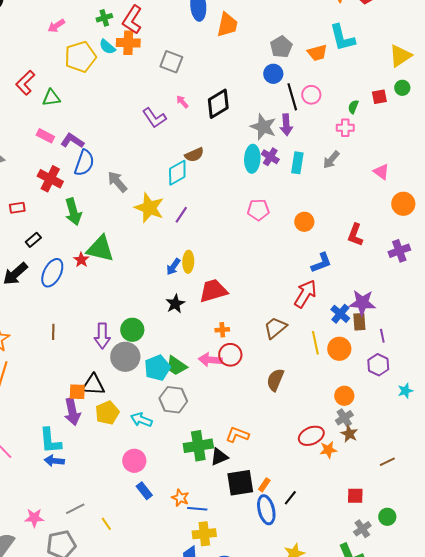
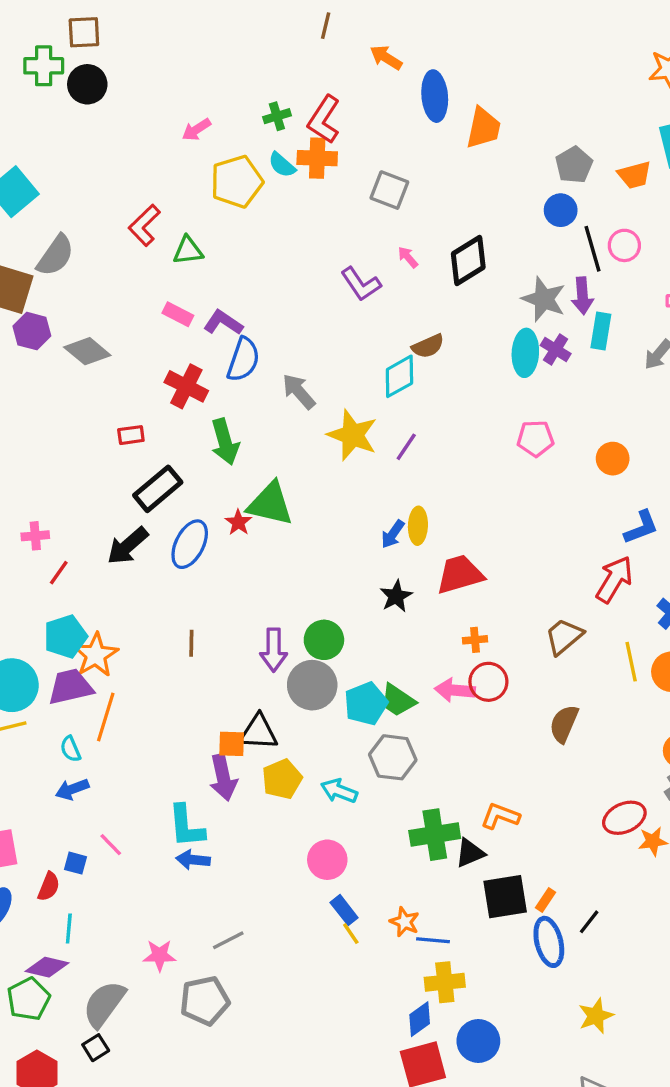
cyan rectangle: (297, 163) -> (601, 331), moved
black rectangle: (33, 240) -> (158, 489), size x1.8
yellow line: (106, 524) -> (351, 934), moved

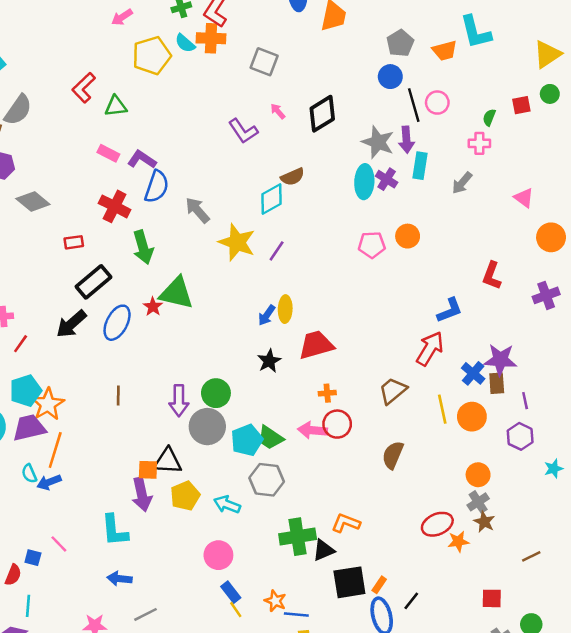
gray diamond: (87, 351) -> (33, 201), moved
orange circle: (613, 459) -> (408, 236), moved
blue arrow: (72, 789) -> (49, 482), moved
blue arrow: (193, 860) -> (119, 579), moved

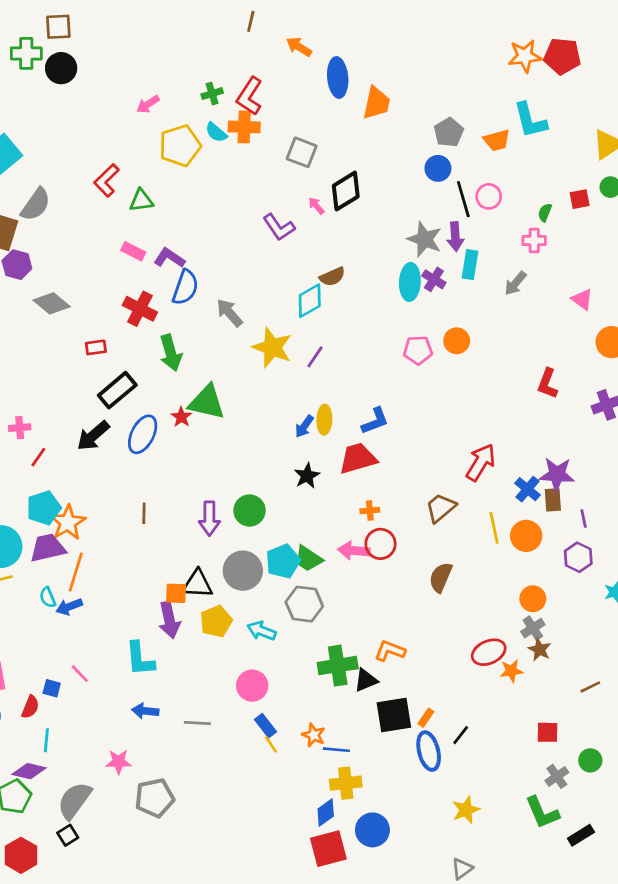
black diamond: (322, 114) -> (346, 191), moved
blue L-shape: (450, 310) -> (375, 421), moved
gray circle: (207, 427) -> (243, 571), moved
gray line: (145, 614) -> (197, 723), moved, turned 30

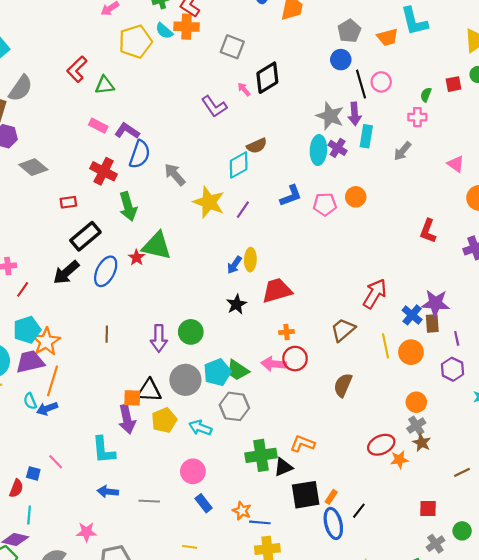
blue L-shape: (375, 421) -> (291, 196), moved
yellow line: (271, 744) -> (190, 547), moved, turned -48

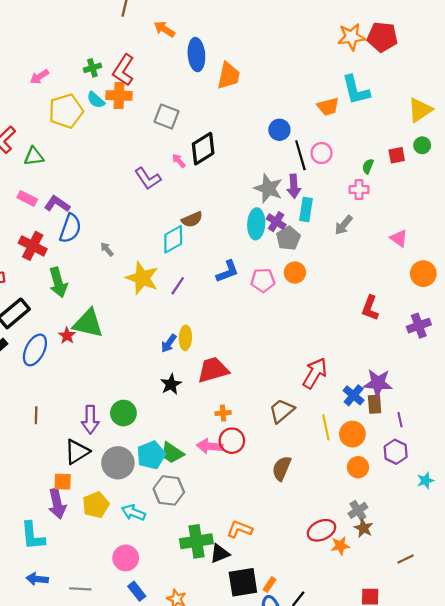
gray pentagon: (349, 31) -> (288, 238), moved
gray arrow: (175, 175) -> (107, 249), size x0.6
black triangle: (149, 390) -> (77, 452), moved, turned -35
orange circle: (416, 402) -> (358, 467), moved

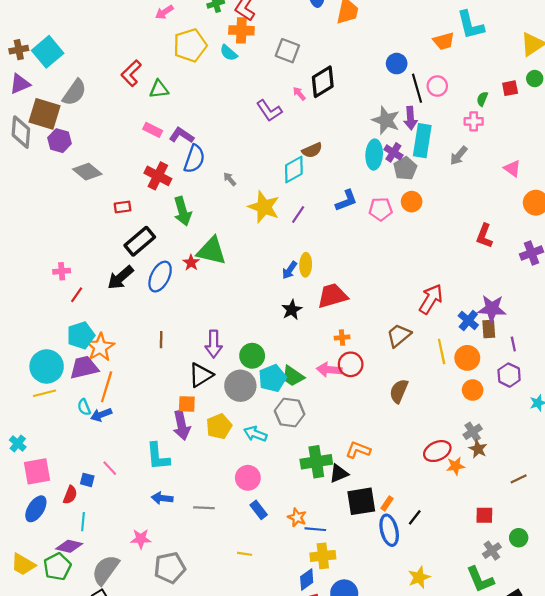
cyan semicircle: (96, 100) -> (229, 53), moved
cyan rectangle: (306, 209) -> (422, 141), size x1.4
green circle: (123, 413) -> (252, 356), moved

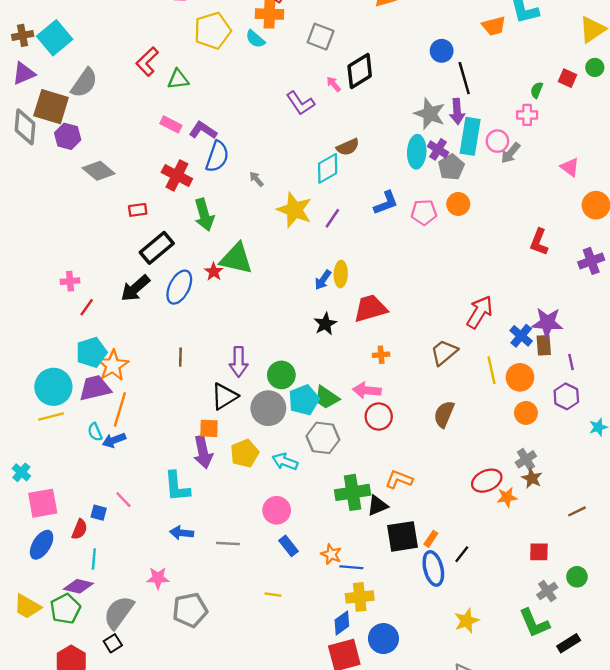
pink circle: (437, 86) -> (497, 141), moved
red square: (510, 88) -> (567, 78), turned 35
red circle: (351, 364) -> (379, 417), moved

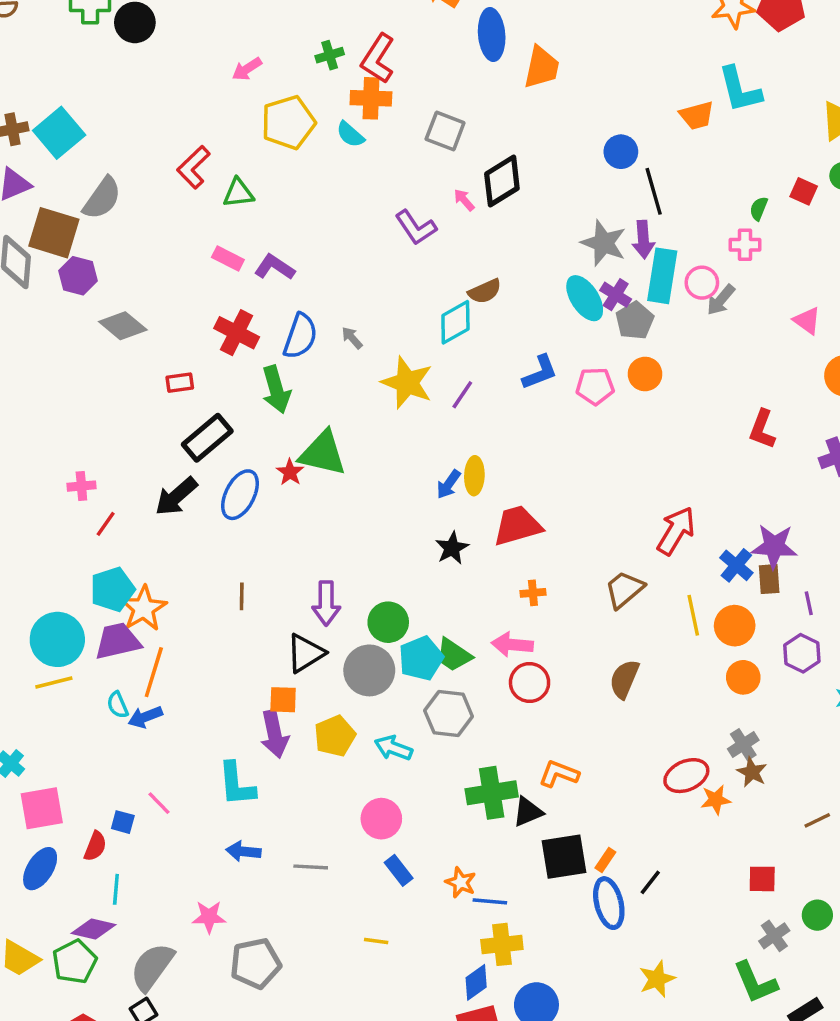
cyan ellipse: (417, 152) -> (585, 298), turned -36
blue semicircle: (217, 157) -> (300, 336), moved

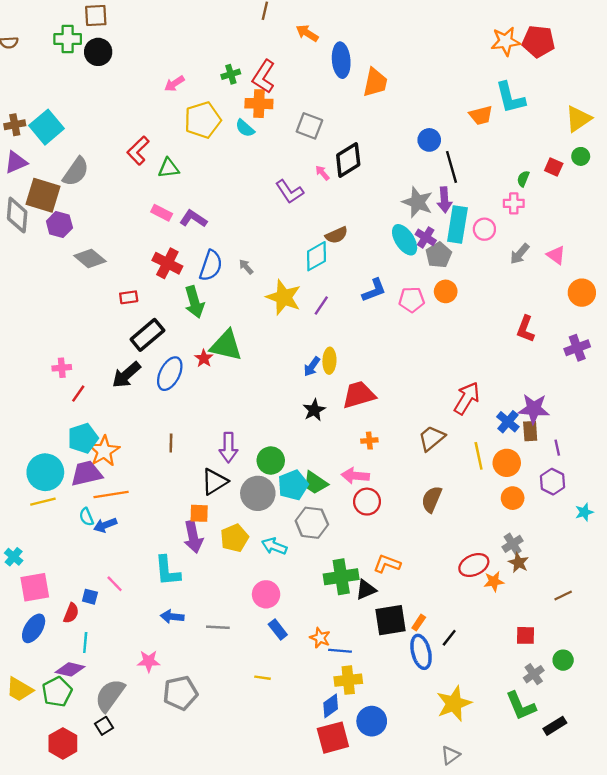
gray arrow: (721, 300) -> (520, 254), moved
orange line: (154, 672) -> (111, 495), turned 64
yellow star: (657, 979) -> (454, 704), size x1.4

